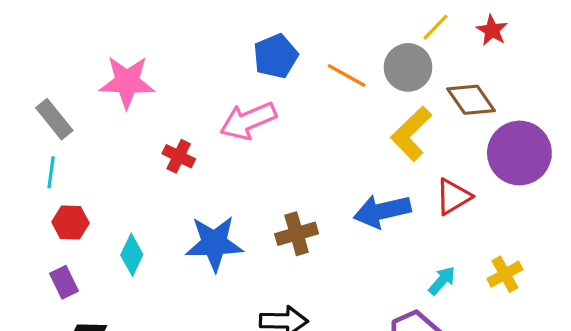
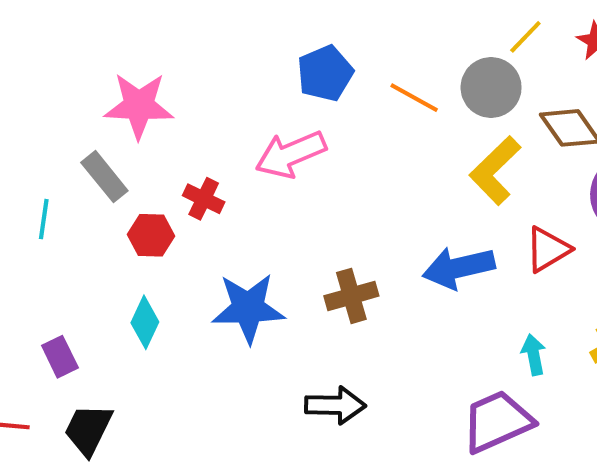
gray rectangle: (54, 119) -> (104, 177), moved
red hexagon: (70, 222) -> (151, 235), moved
cyan arrow: (442, 281) -> (534, 355), turned -52

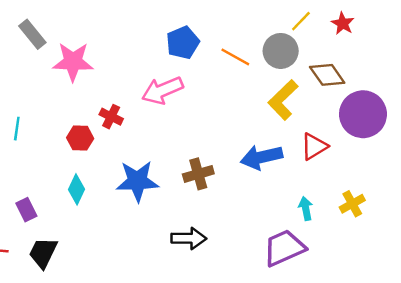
gray rectangle: (104, 177) -> (32, 34), moved

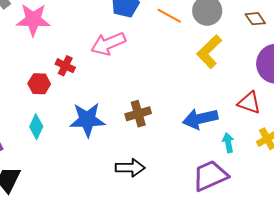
brown diamond: (327, 75) -> (255, 19), moved, size x0.7
red triangle: (314, 146) -> (249, 103), moved, turned 50
blue arrow: (262, 157) -> (200, 119), moved

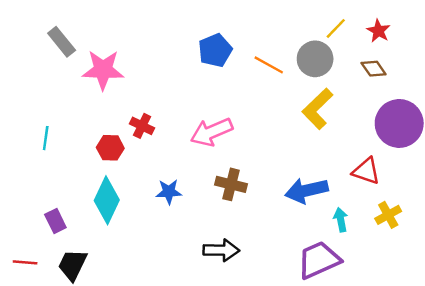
pink arrow: (108, 44) -> (211, 132), moved
brown cross: (138, 114) -> (231, 184), turned 30
blue star: (87, 120) -> (169, 192), size x0.6
cyan diamond: (36, 127) -> (107, 200), size x1.5

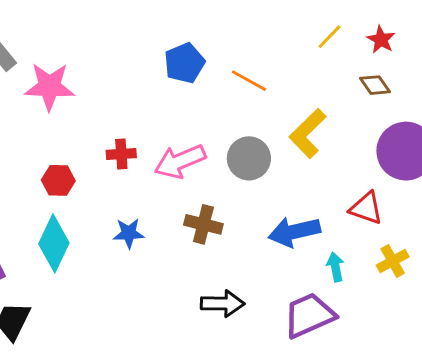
gray circle: (315, 59) -> (249, 158), moved
red cross: (142, 126) -> (121, 154), moved, turned -30
black arrow: (221, 250) -> (223, 304), moved

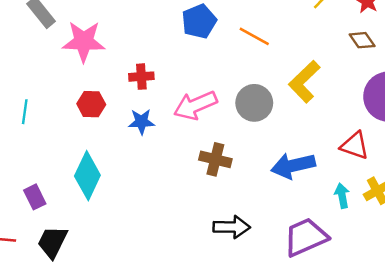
red cross: (121, 154) -> (141, 77), moved
red hexagon: (58, 180) -> (91, 104), moved
blue star: (129, 233) -> (141, 122), moved
cyan arrow: (335, 267) -> (342, 196), moved

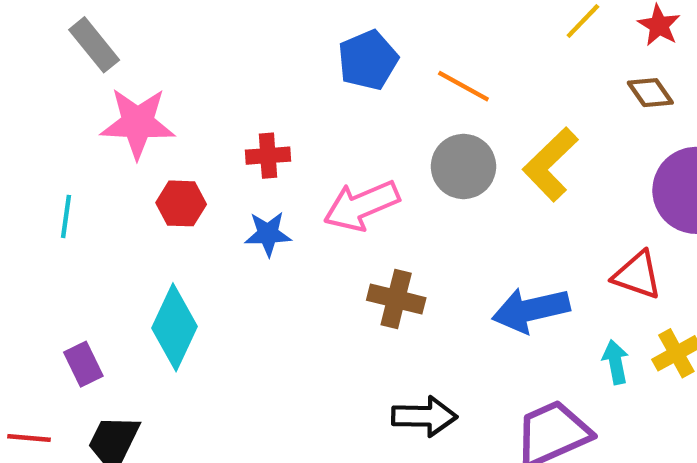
pink star: (84, 41) -> (138, 123), moved
gray circle: (254, 103) -> (463, 166), moved

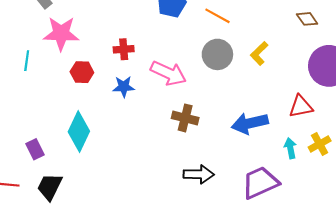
yellow L-shape: (550, 164) -> (259, 53), size x0.7
pink arrow: (361, 206) -> (168, 73), turned -132
cyan line: (66, 216) -> (27, 61), moved
red triangle: (637, 275) -> (301, 107), turned -30

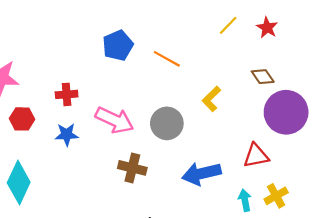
brown diamond: (307, 19) -> (263, 77), moved
gray circle: (217, 54) -> (167, 123), moved

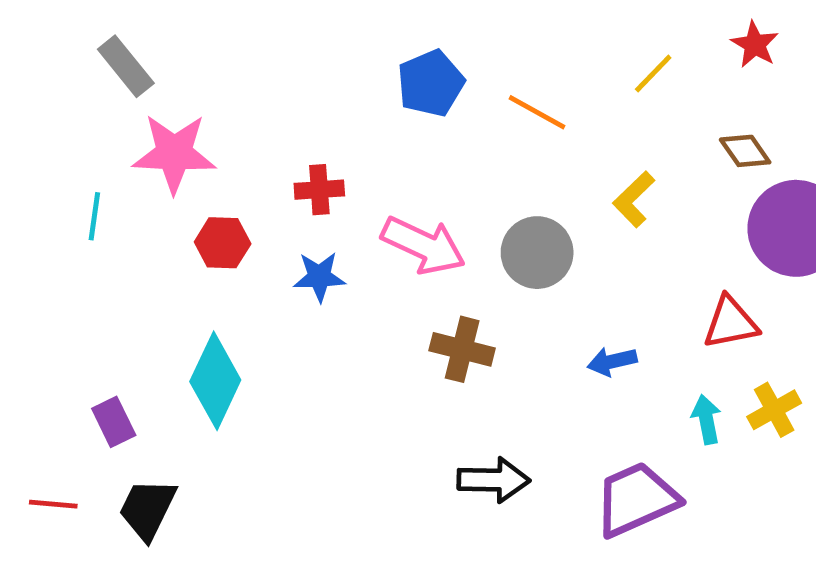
yellow line: (228, 25) -> (653, 74), moved
blue arrow: (201, 174) -> (612, 361), size x0.6

